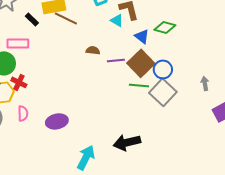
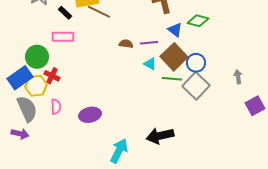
cyan triangle: (117, 20) -> (150, 64), moved
pink rectangle: (18, 43) -> (63, 37), moved
purple line: (116, 60) -> (149, 43), moved

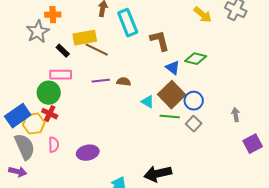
purple line: (149, 43) -> (101, 81), moved
green circle: (37, 57) -> (49, 93), moved
gray square: (196, 86) -> (194, 124), size x0.6

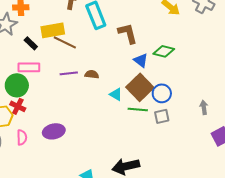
gray square: (194, 124) -> (162, 116), turned 35
purple ellipse: (88, 153) -> (54, 131), moved

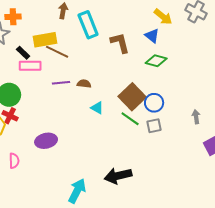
blue triangle: (141, 60) -> (152, 36), moved
pink rectangle: (29, 67) -> (30, 66), moved
cyan triangle: (116, 94) -> (97, 108), moved
green line: (138, 109) -> (130, 119), turned 30
pink semicircle: (22, 137) -> (14, 161), moved

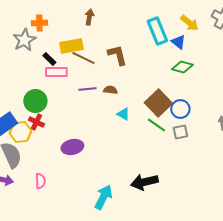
cyan rectangle: (88, 25) -> (157, 31), moved
brown L-shape: (120, 43) -> (117, 55), moved
pink semicircle: (14, 161) -> (40, 181), moved

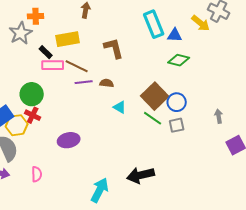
yellow arrow: (189, 23) -> (201, 23), moved
blue triangle: (178, 42) -> (175, 35), turned -35
brown line: (83, 58) -> (77, 66), moved

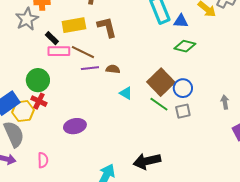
brown L-shape: (114, 48) -> (107, 27), moved

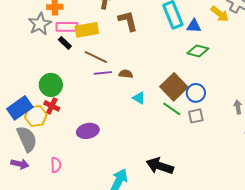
brown L-shape: (107, 27) -> (128, 21), moved
pink rectangle: (59, 51) -> (67, 27), moved
black arrow: (147, 161) -> (160, 166), turned 32

